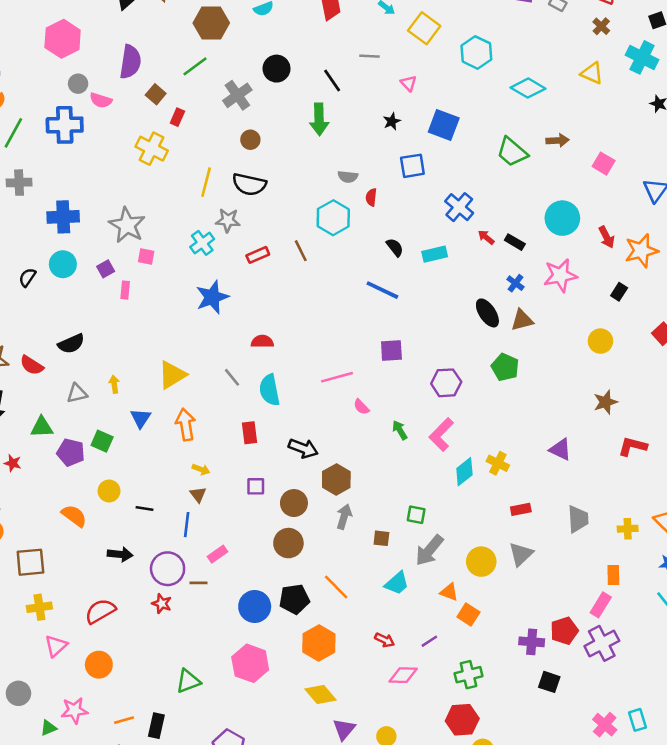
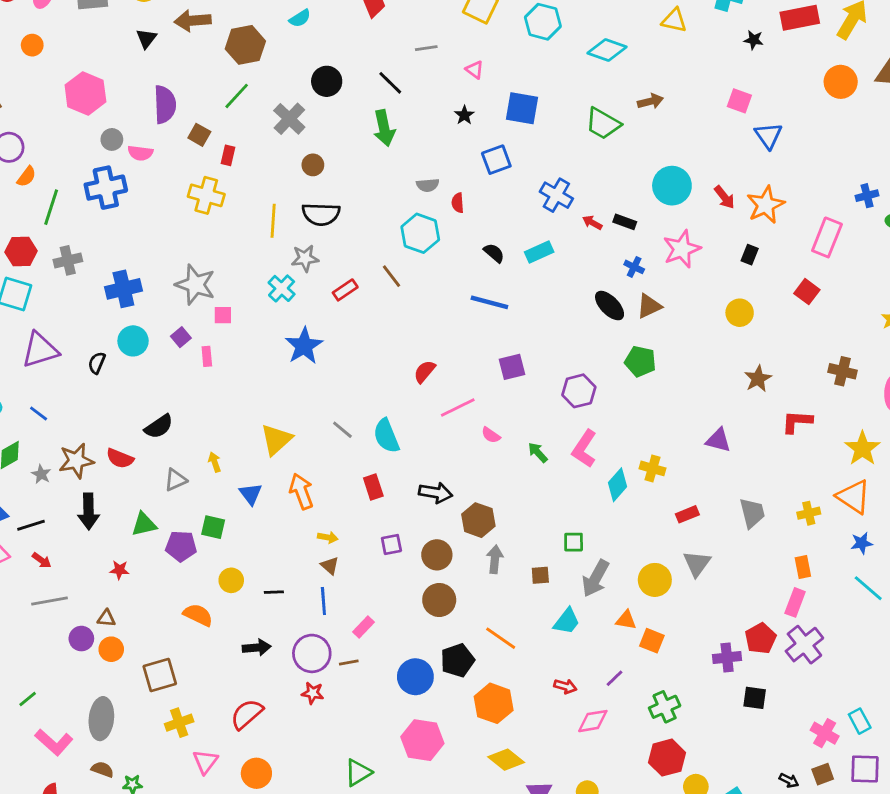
pink square: (604, 164) -> (739, 101), moved
red semicircle: (262, 341) -> (425, 372), moved, turned -40

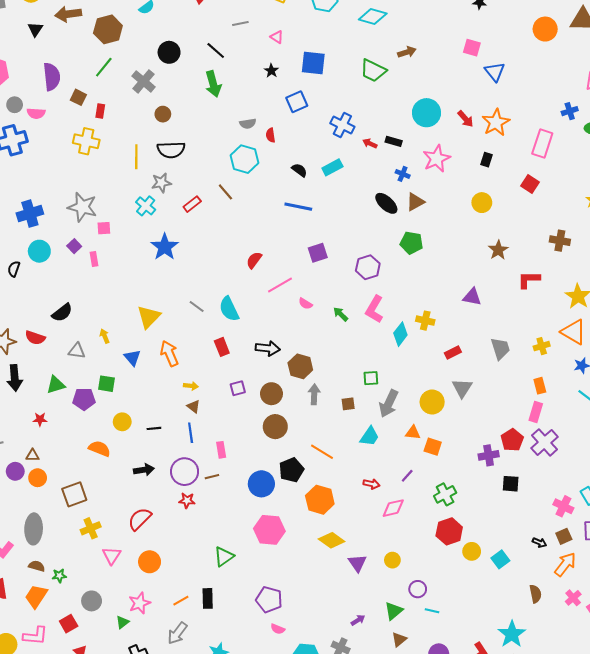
gray triangle: (175, 480) -> (77, 351), turned 36
pink rectangle: (364, 627) -> (221, 450), turned -49

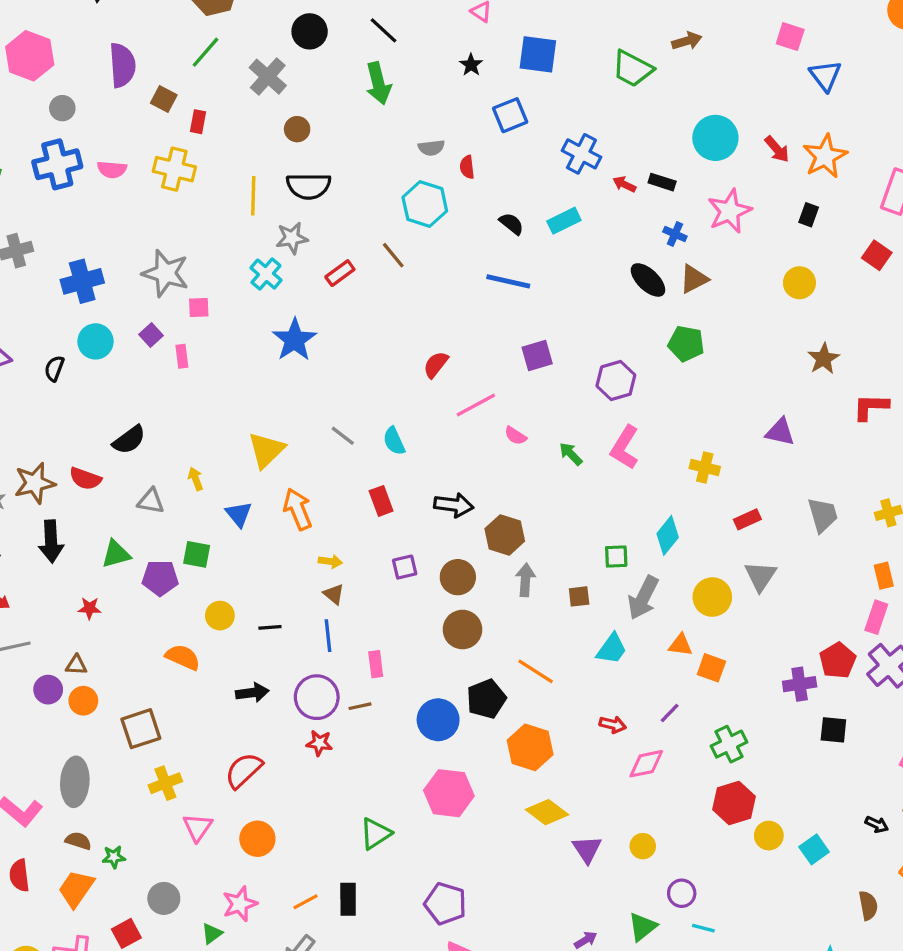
pink semicircle: (36, 113) -> (112, 169), moved
cyan semicircle: (229, 309) -> (394, 441), size x0.7
cyan diamond: (400, 334) -> (668, 535), moved

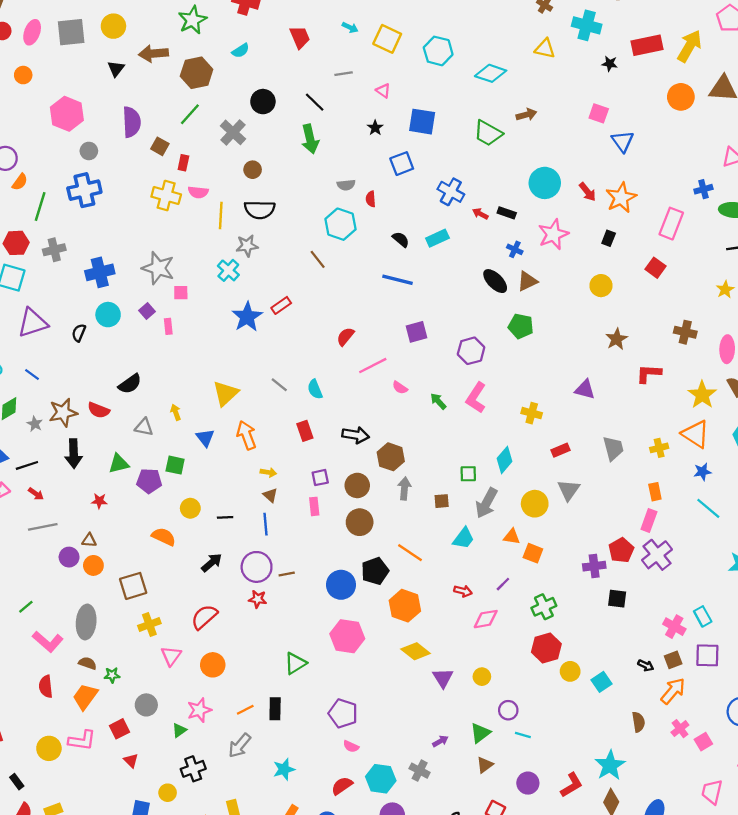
pink semicircle: (112, 169) -> (198, 192), moved
red rectangle: (340, 273) -> (281, 305), moved
pink rectangle: (376, 664) -> (314, 506), moved
black arrow: (252, 693) -> (212, 563), turned -35

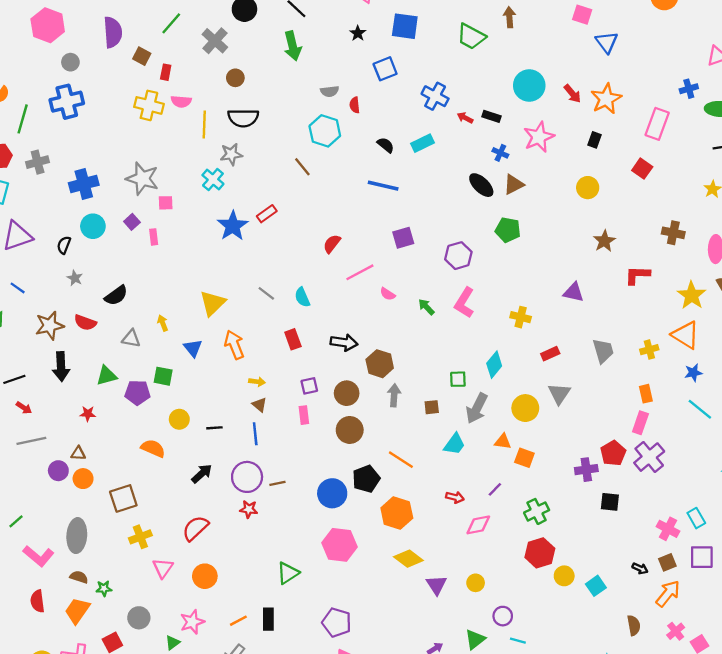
brown arrow: (526, 115) -> (509, 17), turned -78
gray star: (35, 424) -> (75, 278), moved

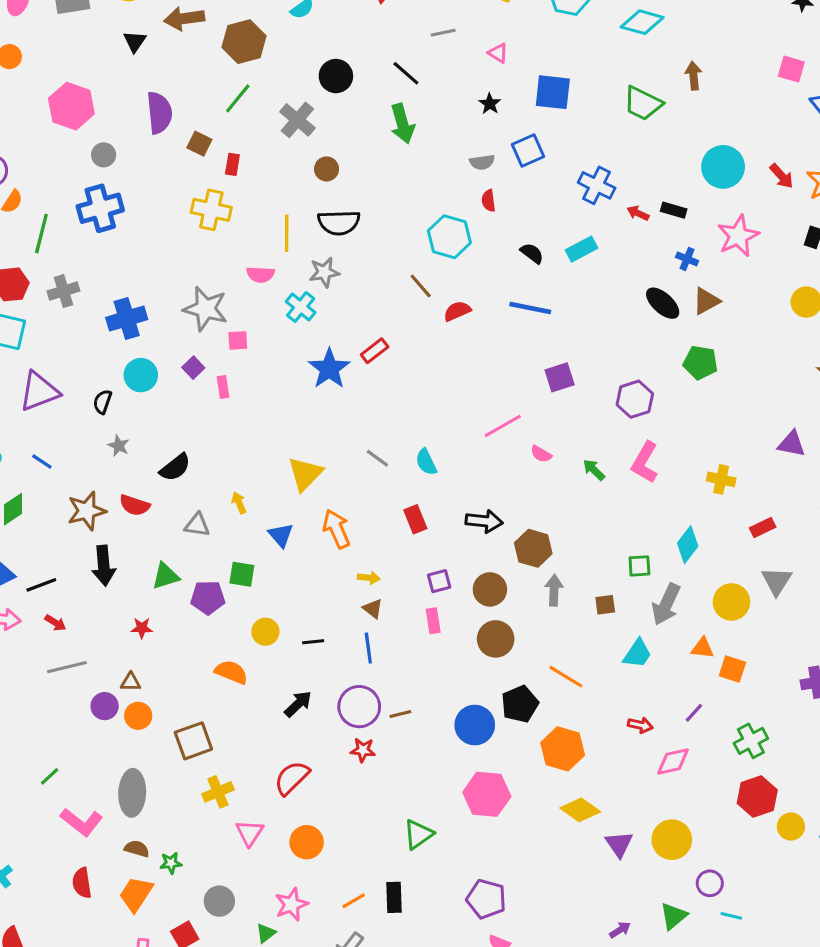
gray semicircle: (330, 91) -> (482, 162), moved
pink semicircle: (181, 101) -> (260, 274), moved
red semicircle: (332, 244) -> (457, 311), moved, turned 30
yellow circle: (476, 583) -> (672, 840), size x1.6

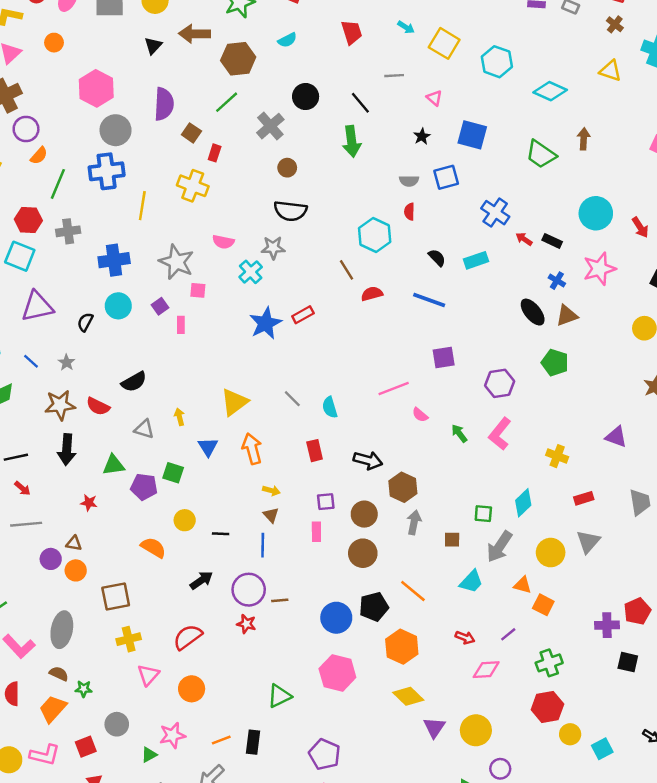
gray circle: (104, 155) -> (116, 130), size x1.6
yellow line: (287, 233) -> (142, 206), moved
gray star: (119, 446) -> (67, 362), moved

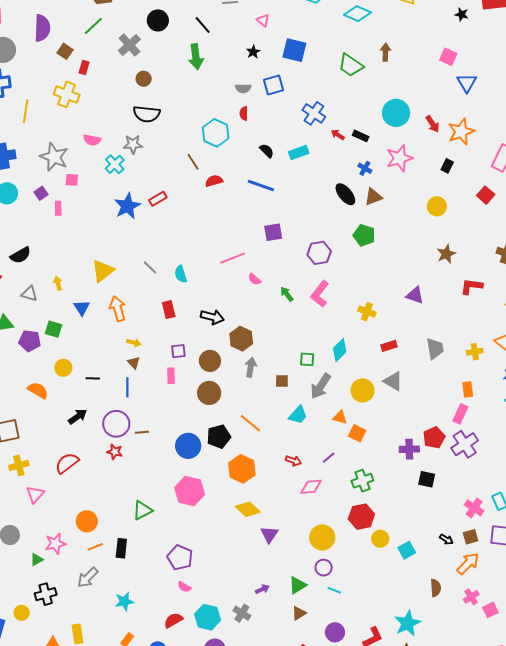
gray triangle: (588, 542) -> (393, 381), turned -40
orange circle: (192, 689) -> (87, 521), moved
yellow circle: (476, 730) -> (322, 537), moved

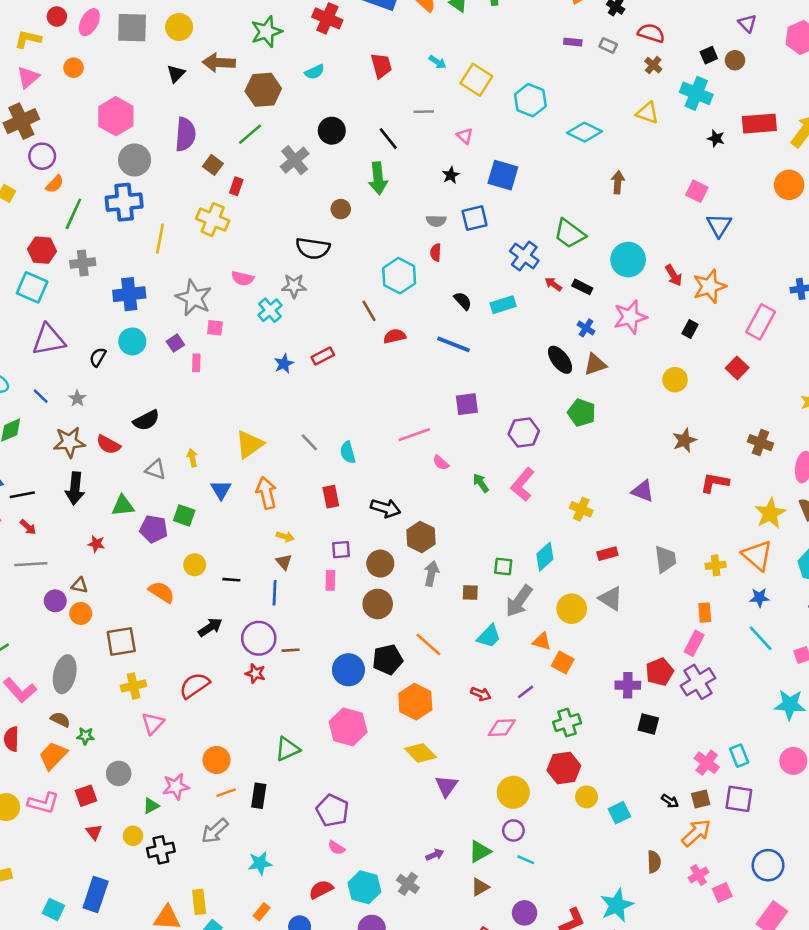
green trapezoid: (351, 65) -> (570, 234), moved
brown circle: (144, 79) -> (341, 209), moved
blue star: (127, 206) -> (284, 364), size x0.6
yellow circle: (22, 613) -> (133, 836), moved

